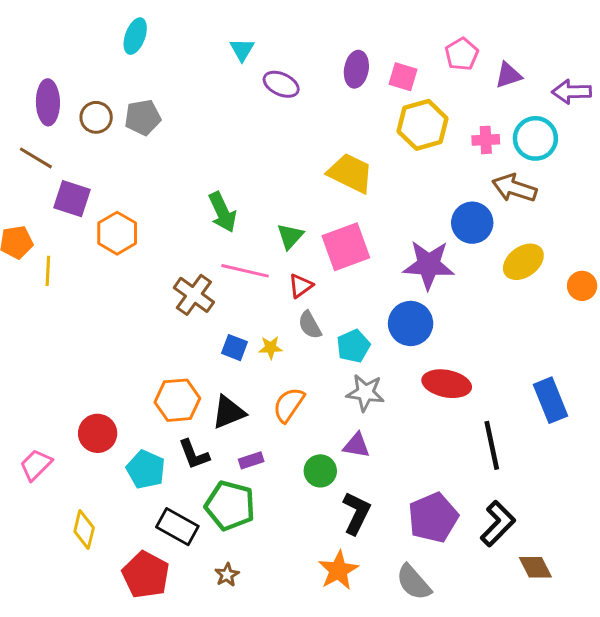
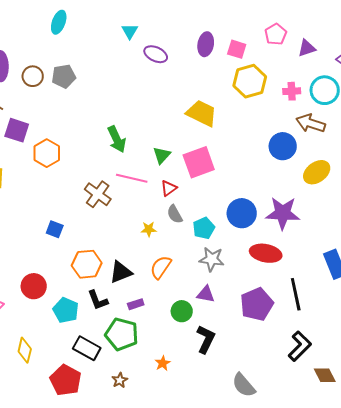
purple star: (429, 265) -> (283, 213), moved
blue square: (235, 348) -> (55, 229), moved
purple pentagon: (433, 518) -> (257, 304), moved
orange star: (338, 570) -> (163, 363), moved, size x0.6

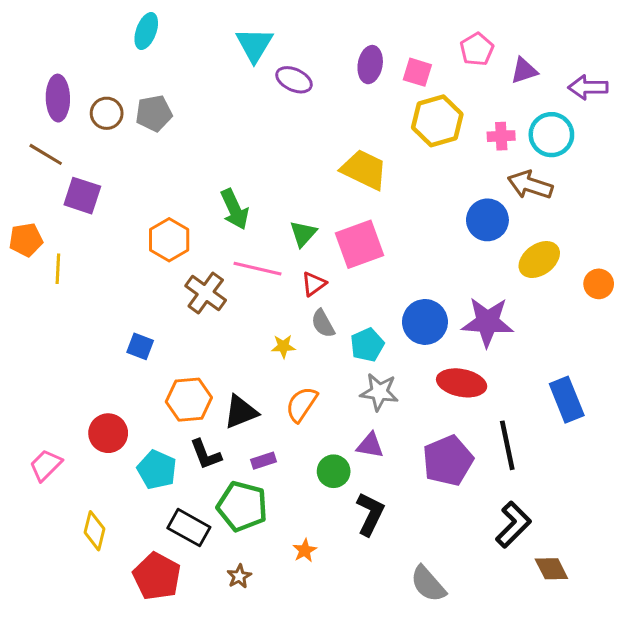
cyan triangle: (130, 31) -> (254, 45), size x1.5
orange hexagon: (47, 153) -> (169, 240), moved

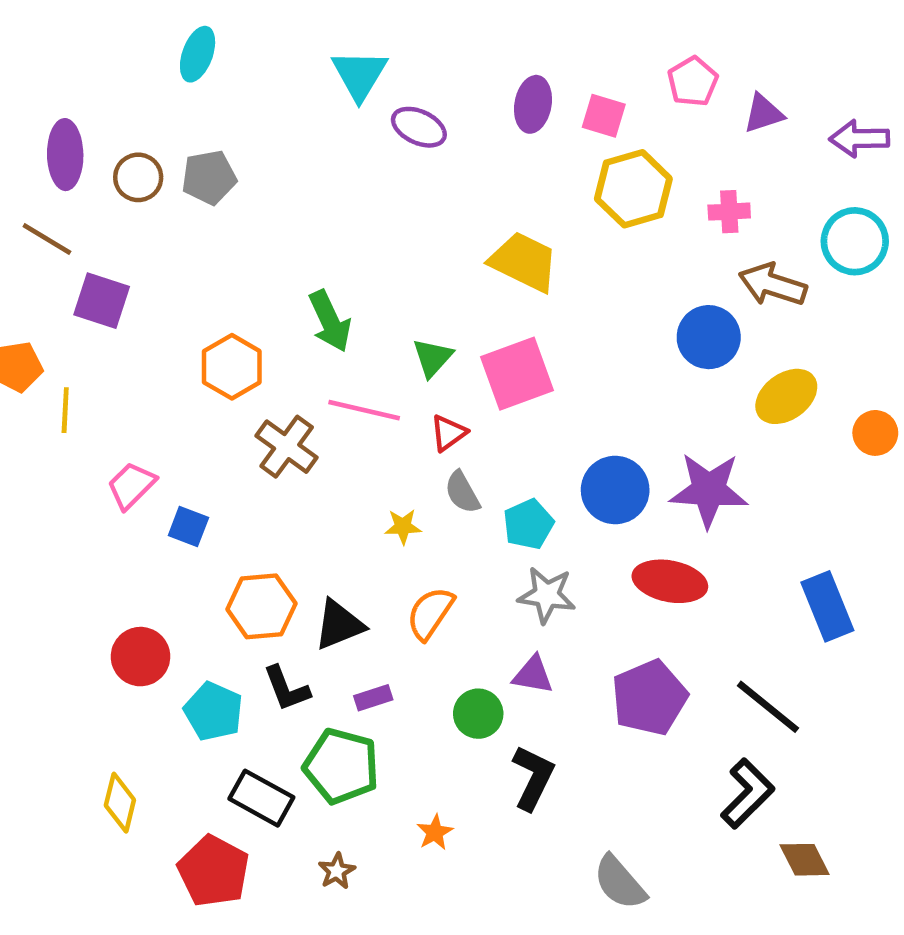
cyan circle: (551, 135) -> (855, 241), moved
black line: (507, 445) -> (768, 707), moved, turned -39
pink trapezoid: (46, 465) -> (131, 485), moved

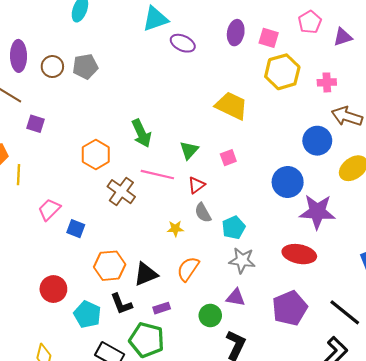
cyan triangle: (360, 75) -> (155, 19), turned 40
purple square: (102, 301) -> (35, 124), size x0.7
pink square: (517, 374) -> (228, 158), size x0.5
blue circle: (615, 490) -> (288, 182), moved

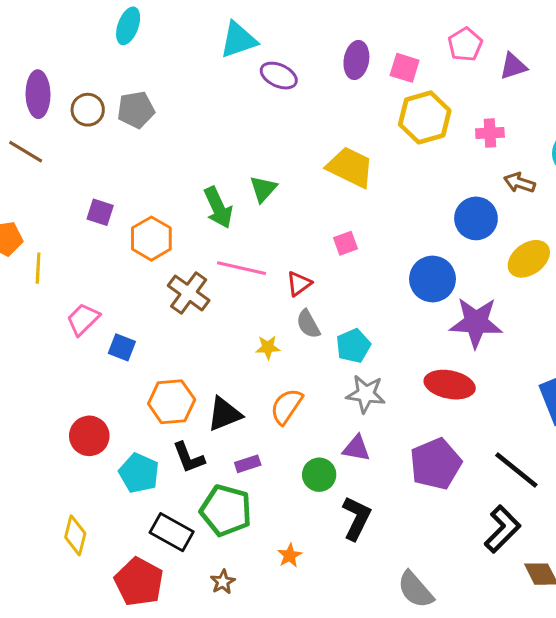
brown arrow: (347, 116) -> (519, 183), size x0.7
purple square: (35, 124) -> (100, 212), moved
green triangle: (189, 150) -> (263, 189), moved

